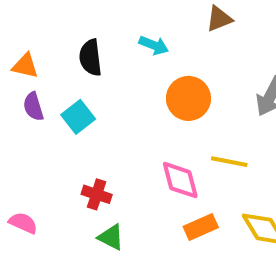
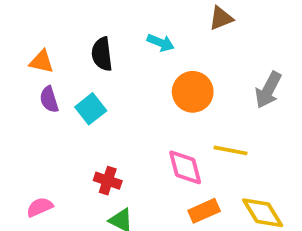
pink semicircle: (23, 223) -> (40, 207), turned -48

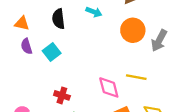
orange circle: (193, 92) -> (133, 30), moved

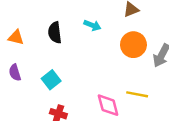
purple semicircle: (26, 46) -> (15, 73), moved
cyan square: (52, 52) -> (51, 80), moved

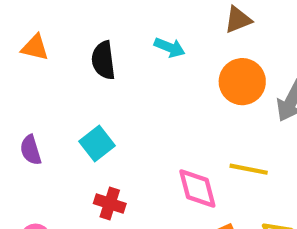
orange triangle: (16, 37) -> (35, 47), moved
purple semicircle: (15, 73) -> (31, 150), moved

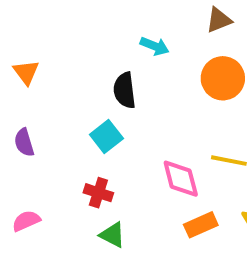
orange triangle: (35, 47) -> (26, 72), moved, turned 40
black semicircle: (103, 60) -> (125, 90), moved
cyan square: (97, 144) -> (106, 136), moved

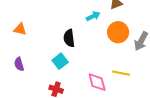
cyan arrow: (155, 46) -> (93, 16), moved, turned -48
orange triangle: (26, 72) -> (20, 29), turned -40

